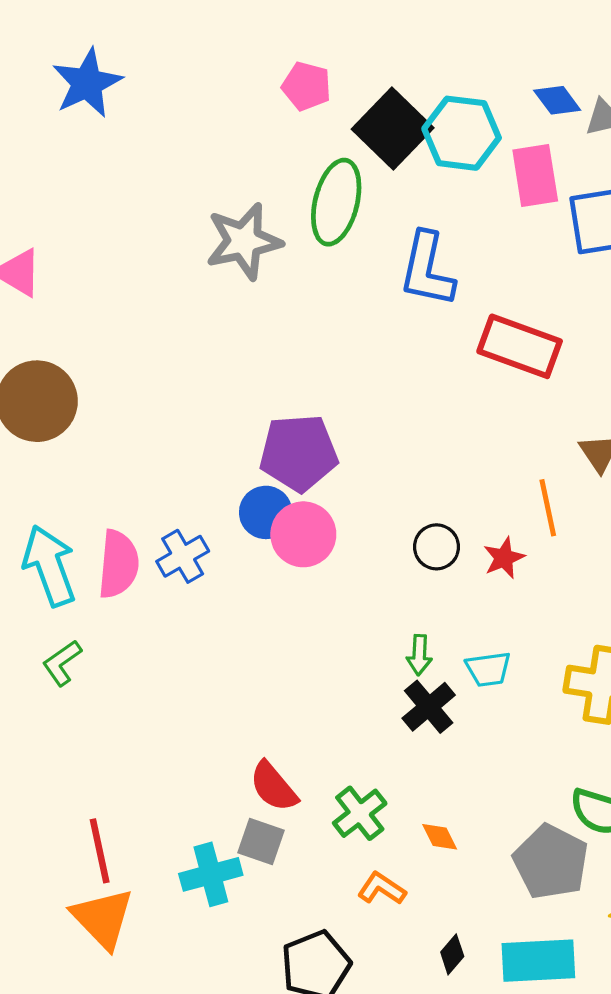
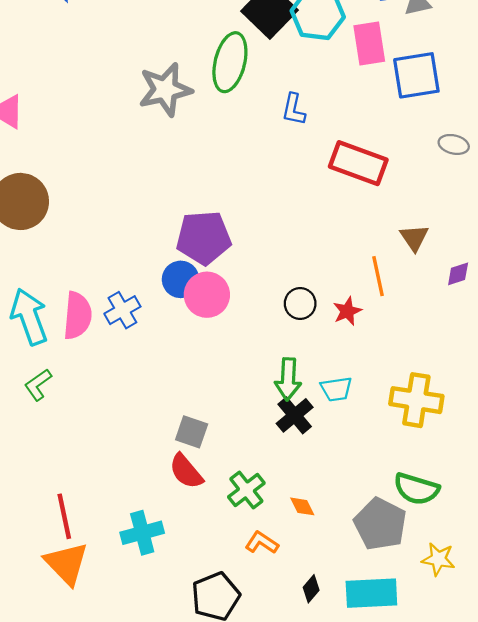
blue L-shape: (427, 270) -> (294, 109), size x0.6
green arrow: (419, 655) -> (288, 379), size x1.5
gray square: (261, 841) -> (192, 432), moved

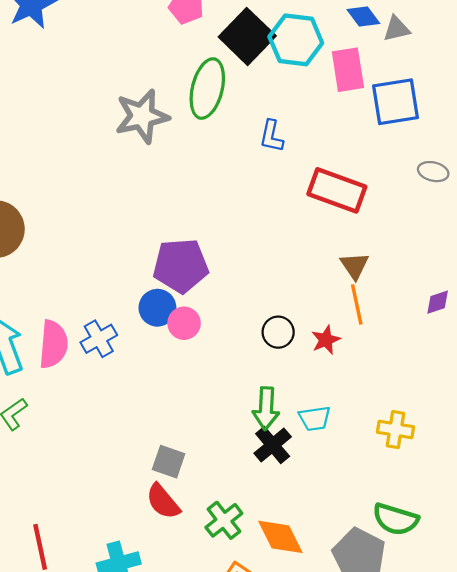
brown triangle: (414, 238) -> (355, 266), moved
pink circle: (207, 295) -> (184, 323), size x0.7
yellow cross: (416, 400) -> (396, 430), size x0.7
orange diamond: (302, 506) -> (280, 537), size x1.8

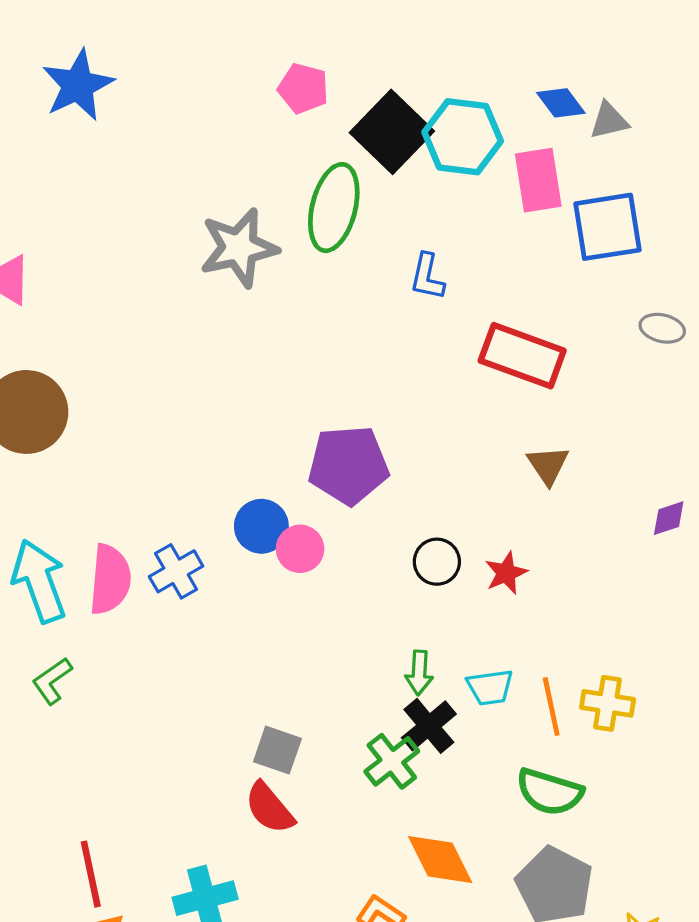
purple pentagon: (181, 266) -> (348, 465), moved
orange line: (357, 304) -> (551, 707), moved
green arrow: (266, 408) -> (419, 673), size x0.7
green semicircle: (396, 519) -> (550, 792), moved
green cross: (224, 520) -> (392, 761), moved

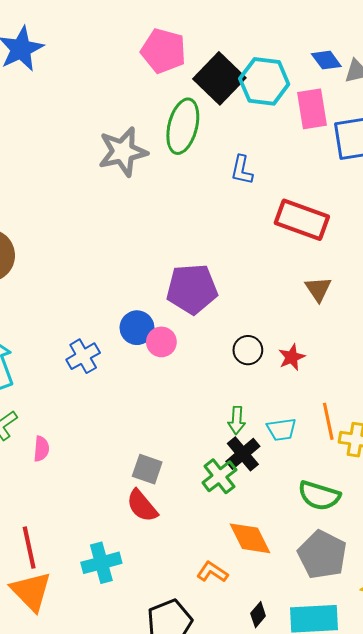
pink pentagon: (303, 88) -> (163, 51), size x1.4
pink semicircle: (110, 579) -> (41, 449), moved, size x0.6
orange line: (551, 707) -> (328, 421), moved

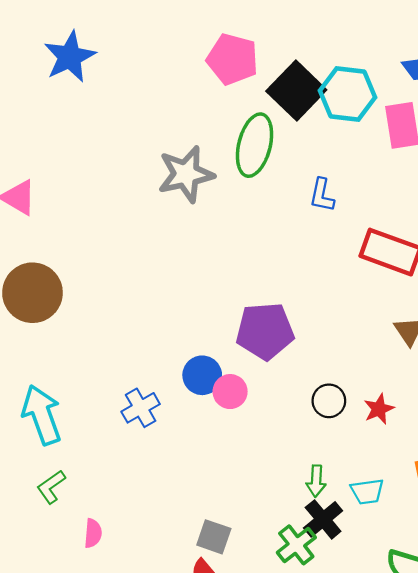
pink semicircle: (41, 449) -> (93, 533), moved

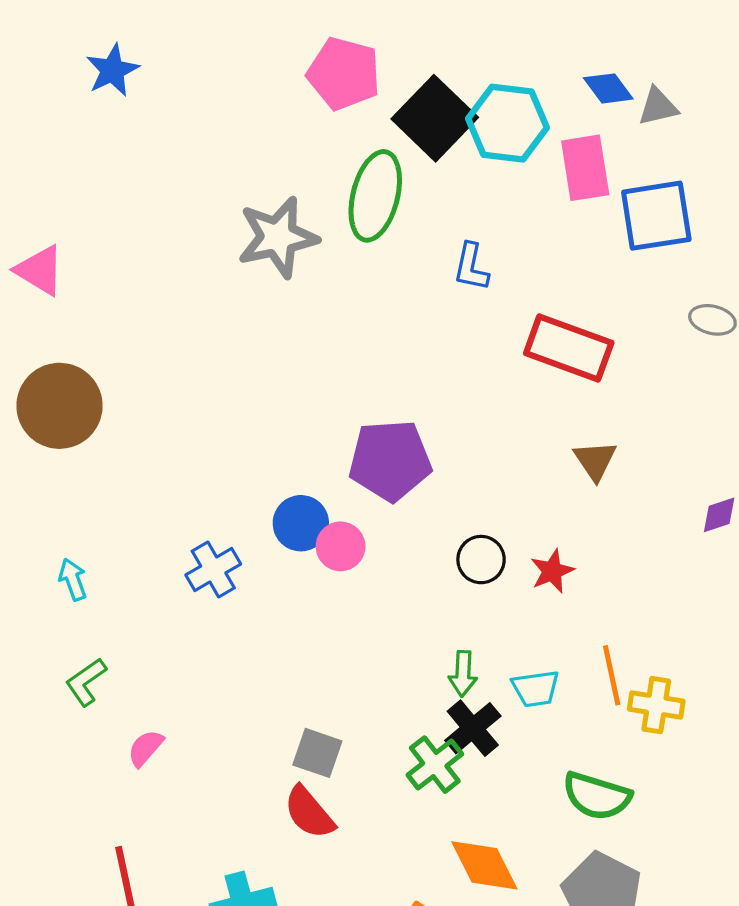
blue star: (70, 57) -> (112, 70), size x0.7
cyan arrow: (42, 415) -> (73, 579), size x0.5
pink semicircle: (93, 533) -> (145, 748), turned -144

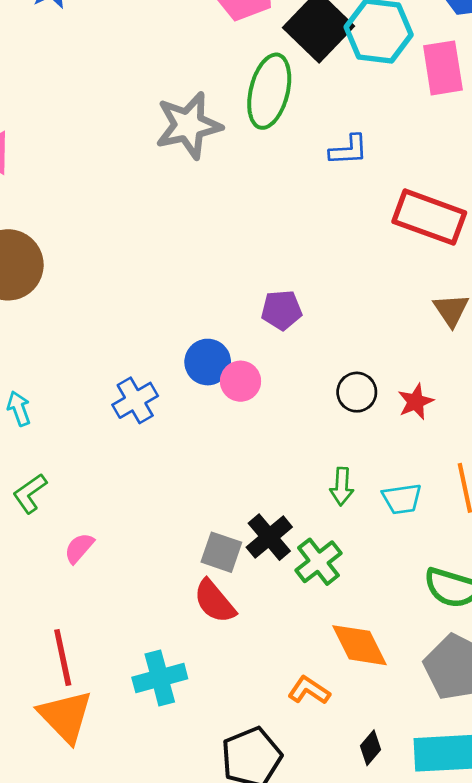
blue L-shape: (471, 267) -> (349, 150), turned -105
purple pentagon: (390, 460) -> (282, 310), size x0.6
black cross: (473, 728) -> (269, 537), moved

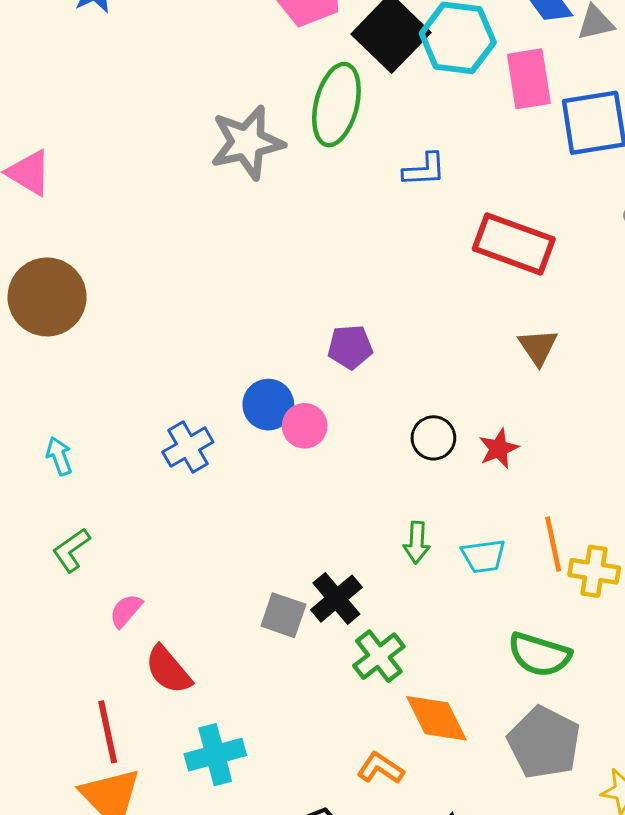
green cross: (318, 562) -> (379, 656), moved
red semicircle: (215, 601) -> (168, 670), moved

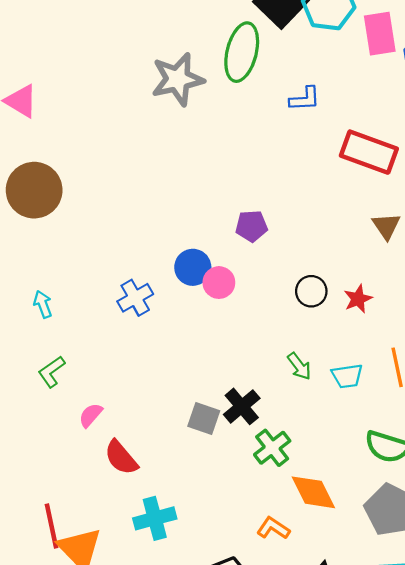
green arrow: (417, 542) -> (299, 366), turned -40
red line: (108, 732) -> (51, 526), moved

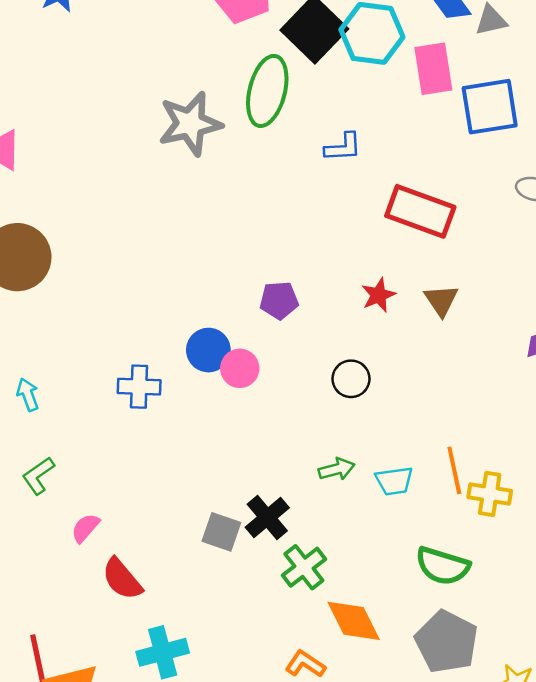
blue cross: (135, 298) -> (139, 387), turned 32
red star: (358, 299) -> (378, 295), moved
green arrow: (299, 366) -> (337, 469), turned -68

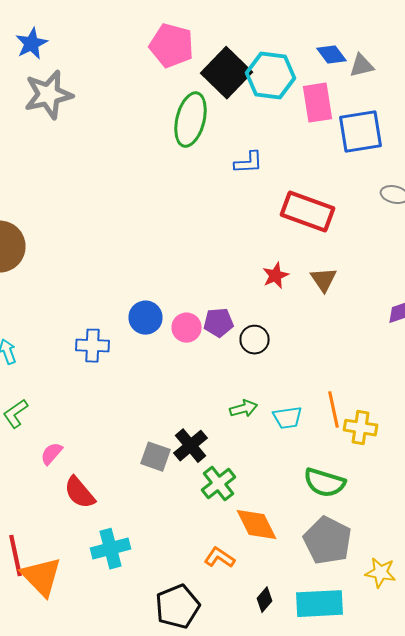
gray star: (190, 124) -> (48, 95), moved
purple pentagon: (279, 300) -> (218, 323), moved
pink circle: (240, 368) -> (186, 328), moved

